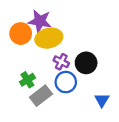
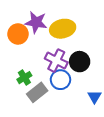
yellow ellipse: (49, 38) -> (63, 29), moved
purple cross: (61, 62) -> (56, 61), size x1.5

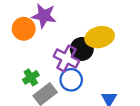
yellow ellipse: (63, 29) -> (100, 37), moved
black circle: (80, 62) -> (82, 49), moved

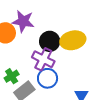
black circle: (82, 49) -> (50, 41), moved

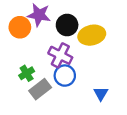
black circle: (50, 41) -> (67, 25), moved

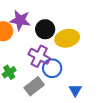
blue circle: (65, 76) -> (52, 68), moved
gray rectangle: (40, 89) -> (34, 86), moved

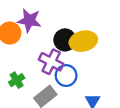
black circle: (45, 29) -> (65, 40), moved

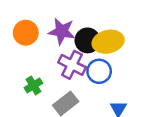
purple star: (29, 20) -> (62, 31), moved
blue circle: (66, 76) -> (99, 71), moved

